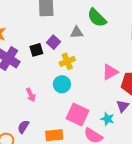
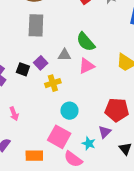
black square: (36, 50) -> (23, 69), turned 32
pink triangle: (110, 72) -> (87, 66), moved
cyan circle: (62, 84) -> (69, 111), moved

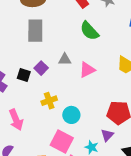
green semicircle: (86, 42) -> (89, 31), moved
yellow cross: (53, 83) -> (49, 101), moved
pink arrow: (14, 114) -> (16, 120), size x1.5

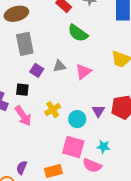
purple square: (41, 68) -> (37, 70), moved
pink arrow: (16, 120) -> (23, 116), moved
purple triangle: (107, 135) -> (98, 111), moved

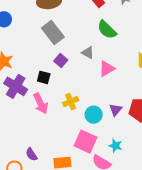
gray rectangle: (25, 44) -> (53, 32), turned -35
gray triangle: (59, 66) -> (88, 53), moved, turned 32
purple semicircle: (22, 168) -> (31, 154), turned -64

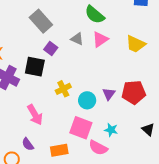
pink triangle: (107, 69) -> (100, 39), moved
black square: (44, 77) -> (35, 67), size x1.5
pink arrow: (41, 103) -> (35, 115), moved

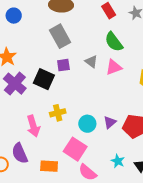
purple square: (51, 49) -> (63, 65), turned 32
yellow cross: (63, 89) -> (58, 113), moved
cyan star: (111, 130) -> (118, 161), moved
purple semicircle: (28, 144) -> (20, 153), size x1.5

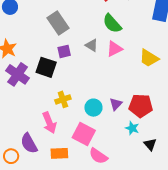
pink arrow: (33, 126) -> (49, 123), moved
cyan star: (118, 161) -> (132, 128), moved

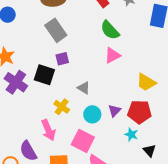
gray triangle: (92, 45) -> (84, 88), moved
yellow trapezoid: (149, 58) -> (146, 82), moved
yellow cross: (63, 99) -> (62, 107), turned -35

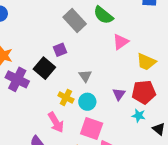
gray rectangle: (56, 30) -> (75, 20), moved
pink triangle: (113, 55) -> (121, 42), moved
black square: (44, 75) -> (44, 68), turned 30
gray triangle: (84, 88) -> (85, 76), turned 32
cyan circle: (92, 114) -> (87, 102), moved

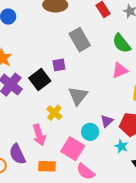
green semicircle: (103, 15) -> (122, 43), moved
gray triangle: (85, 76) -> (78, 96), size x1.5
cyan circle: (87, 102) -> (90, 132), moved

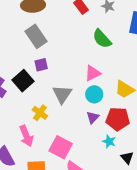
gray rectangle: (80, 40) -> (36, 36), moved
pink triangle: (120, 70) -> (93, 73), moved
cyan circle: (90, 132) -> (94, 94), moved

